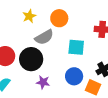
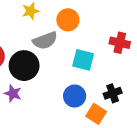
purple star: (43, 82) -> (13, 93), moved

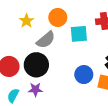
cyan square: (83, 60) -> (79, 34), moved

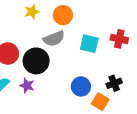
orange circle: (58, 17) -> (63, 15), moved
yellow star: (26, 21) -> (32, 12), moved

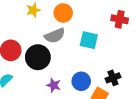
red cross: (119, 39) -> (120, 19), moved
purple star: (27, 86) -> (54, 85), moved

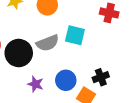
gray semicircle: (55, 36) -> (48, 43), moved

